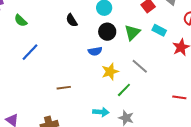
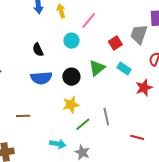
black circle: (107, 32) -> (71, 77), moved
blue semicircle: (95, 51) -> (41, 78), moved, size x1.5
gray line: (140, 66) -> (106, 117), moved, turned 30

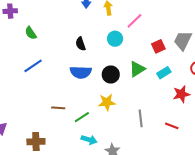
cyan rectangle: (124, 69) -> (164, 73), turned -72
green line: (83, 124) -> (82, 117), moved
red line: (137, 137) -> (172, 126), moved

